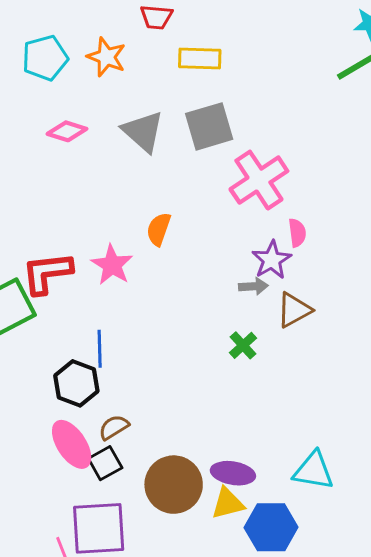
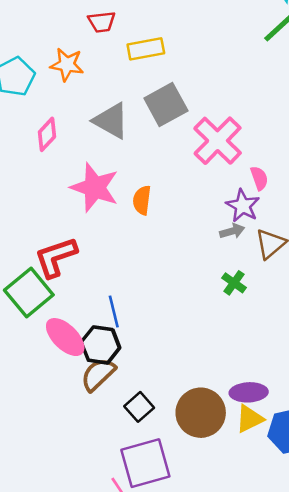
pink diamond: (67, 131) -> (47, 134), turned -52
pink star: (112, 265) -> (95, 187), moved, size x1.4
brown semicircle: (114, 427) -> (98, 374), moved, size x1.4
pink ellipse: (72, 444) -> (65, 337), moved

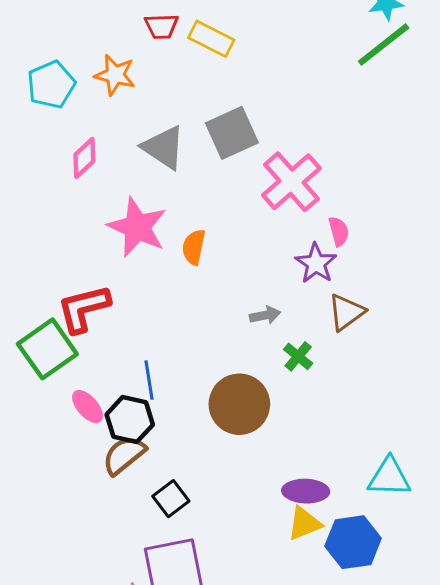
yellow rectangle: (146, 49) -> (211, 39), moved, turned 33
gray arrow: (232, 231) -> (265, 315), moved
pink ellipse: (65, 337) -> (88, 407), size x0.7
brown circle: (201, 413) -> (239, 404), moved

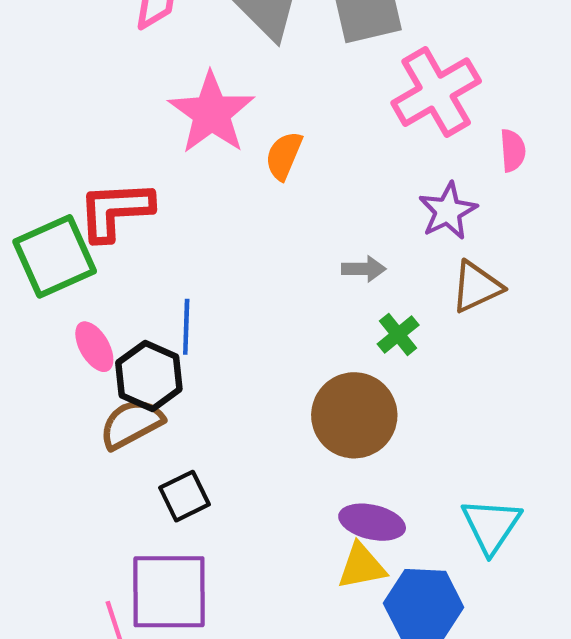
pink semicircle: (339, 231) -> (513, 150), moved
brown circle: (239, 404) -> (354, 415), moved
cyan triangle: (389, 477) -> (491, 526), turned 51

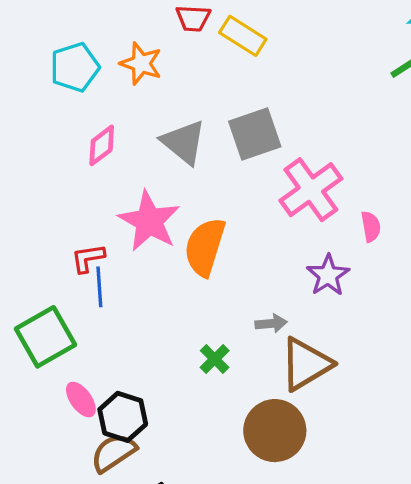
orange semicircle: (284, 156) -> (205, 247), size x1.6
red L-shape: (115, 211) -> (88, 258), moved, size x0.6
brown triangle: (476, 287) -> (306, 364), moved, size x1.4
blue line: (186, 327) -> (99, 287), moved
green cross: (398, 334) -> (215, 359), moved

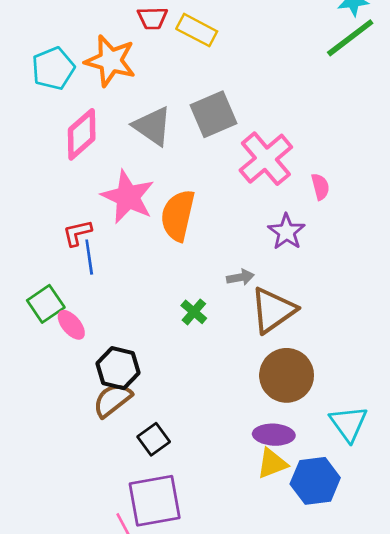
orange star: (141, 63) -> (110, 61), size x1.4
pink diamond: (102, 145) -> (82, 134), size x1.4
green square: (46, 337) -> (46, 304), size x0.7
pink ellipse: (81, 400) -> (71, 325), moved
brown circle: (275, 431) -> (287, 375), moved

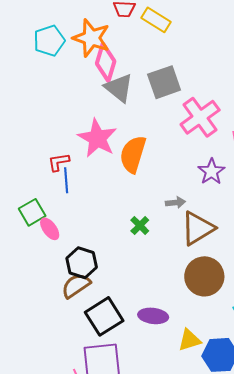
pink diamond: (82, 134) -> (106, 62), moved, turned -36
purple ellipse: (274, 435) -> (153, 316), moved
black square: (154, 439) -> (104, 316), size x1.6

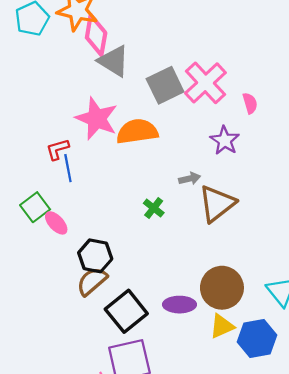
gray square: (164, 82) -> (165, 85), moved
orange semicircle: (133, 154) -> (137, 131), turned 72
brown circle: (204, 276) -> (222, 288), moved

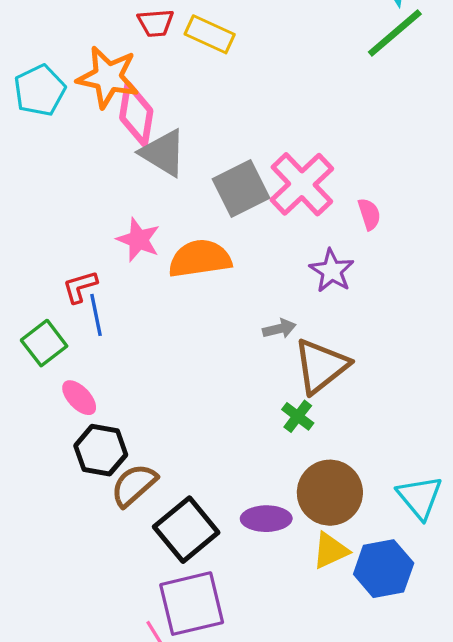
pink star: (97, 119) -> (138, 240), size x0.7
green square: (35, 207) -> (44, 343), moved
green cross: (154, 208) -> (298, 416), moved
black hexagon: (95, 256) -> (101, 450), moved

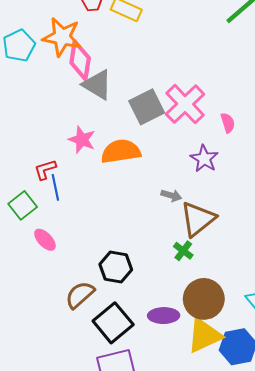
gray arrow: (279, 329) -> (171, 195), turned 30
black hexagon: (101, 450) -> (116, 267), moved
yellow triangle: (330, 550) -> (204, 336), size x1.5

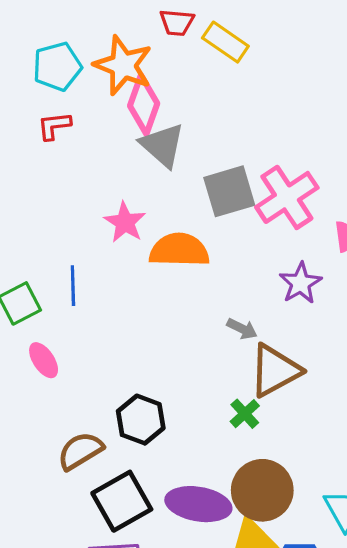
red L-shape: (45, 170) -> (54, 126), moved
purple ellipse: (164, 316) -> (198, 504), size x1.4

